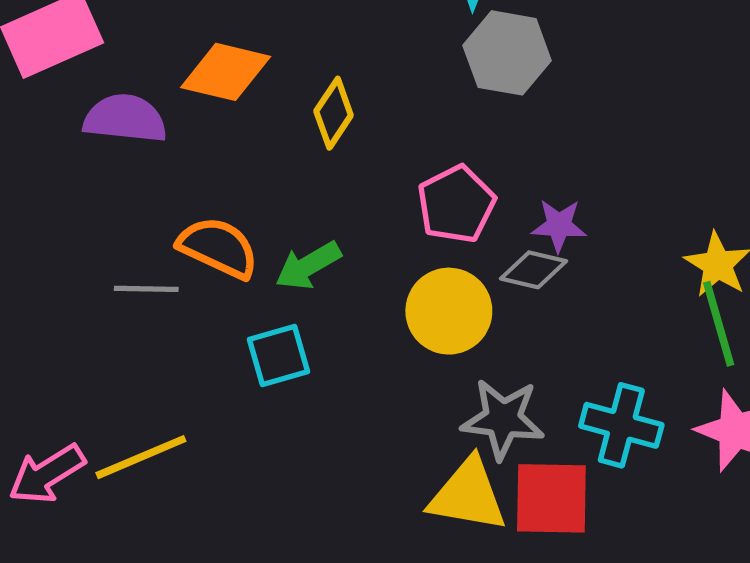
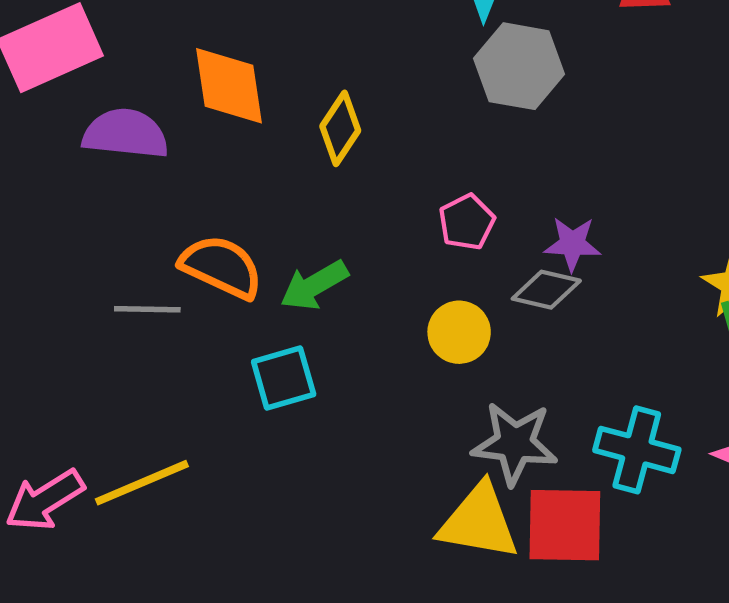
orange diamond: (226, 72) -> (229, 86), turned 68
pink pentagon: (456, 204) -> (467, 222), size x0.7
yellow circle: (449, 311) -> (459, 332), size x0.7

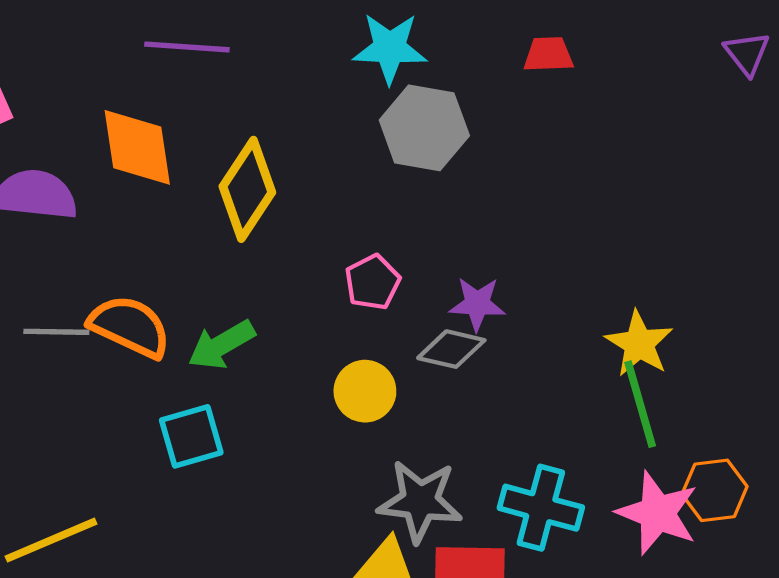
yellow diamond: (340, 128) -> (247, 189), size x1.4
gray line: (147, 309) -> (56, 332), moved

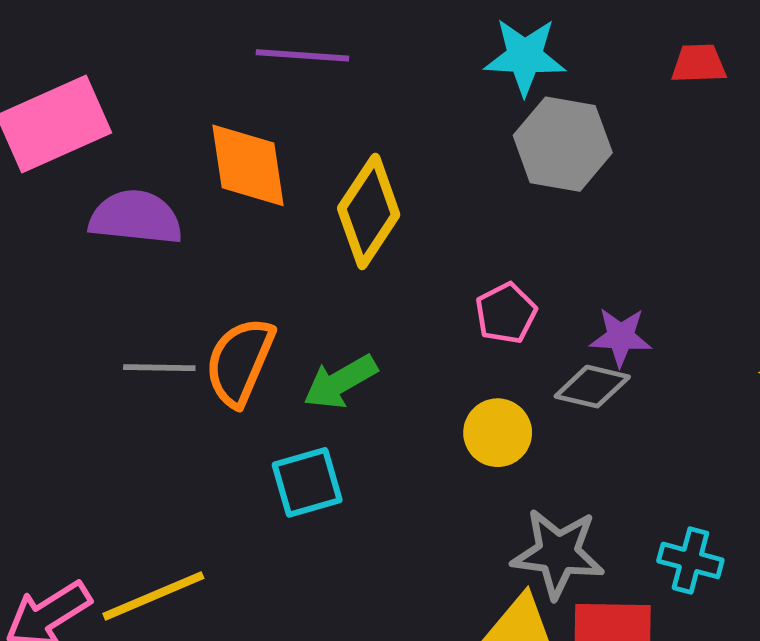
orange semicircle: (130, 326) -> (240, 362), turned -92
cyan cross: (541, 508) -> (690, 560), size x0.7

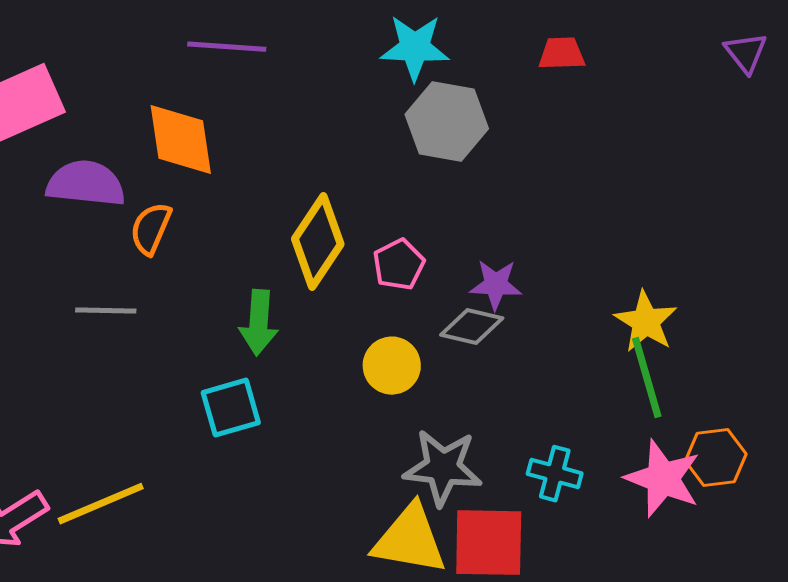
yellow diamond: (369, 211) -> (318, 242), moved
orange semicircle: (240, 362) -> (151, 229), moved, size x0.7
green arrow: (340, 382) -> (259, 323), turned -56

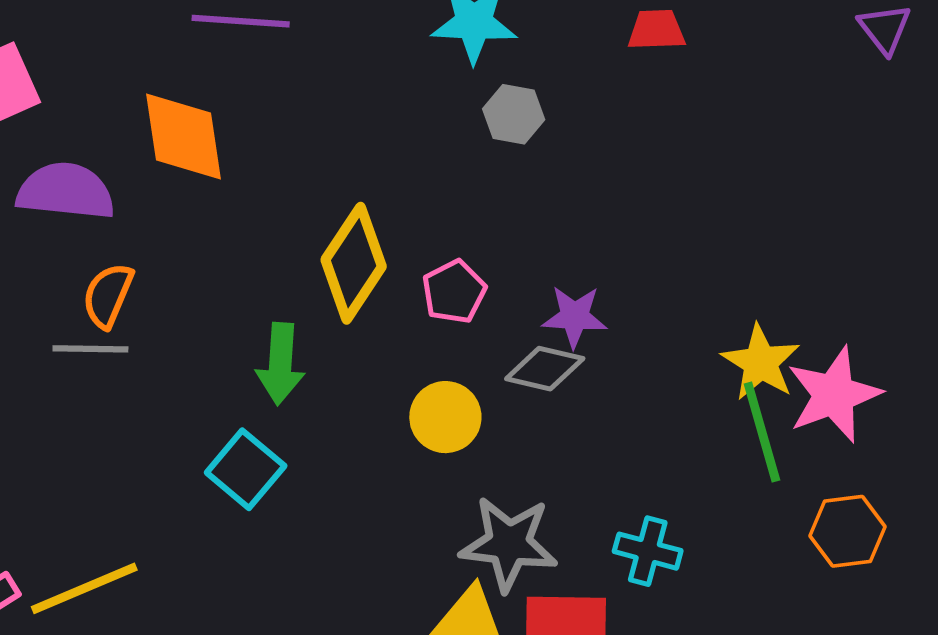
gray hexagon: (447, 122) -> (514, 114), size x0.6
orange semicircle: (151, 229) -> (108, 295), moved
cyan square: (231, 408) -> (246, 469), turned -34
pink star: (663, 479) -> (834, 395), moved, turned 30

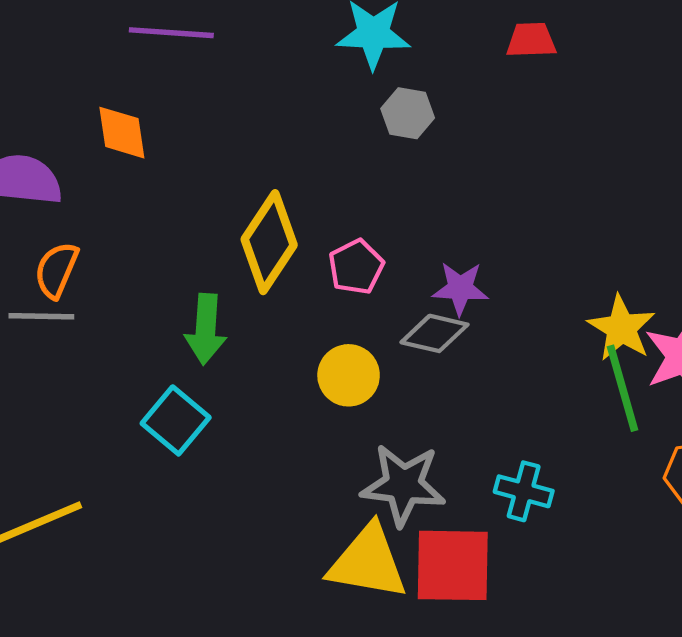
orange diamond: (184, 137) -> (122, 133), size x0.7

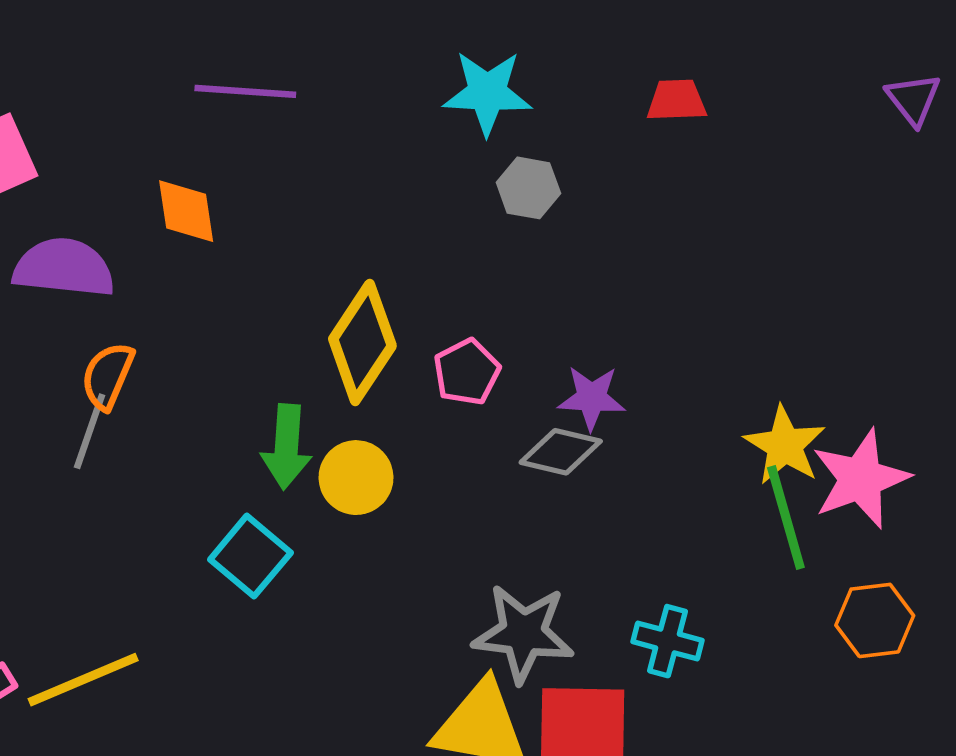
gray line: (41, 316) -> (90, 431), turned -72
yellow circle: (349, 375) -> (356, 478), moved

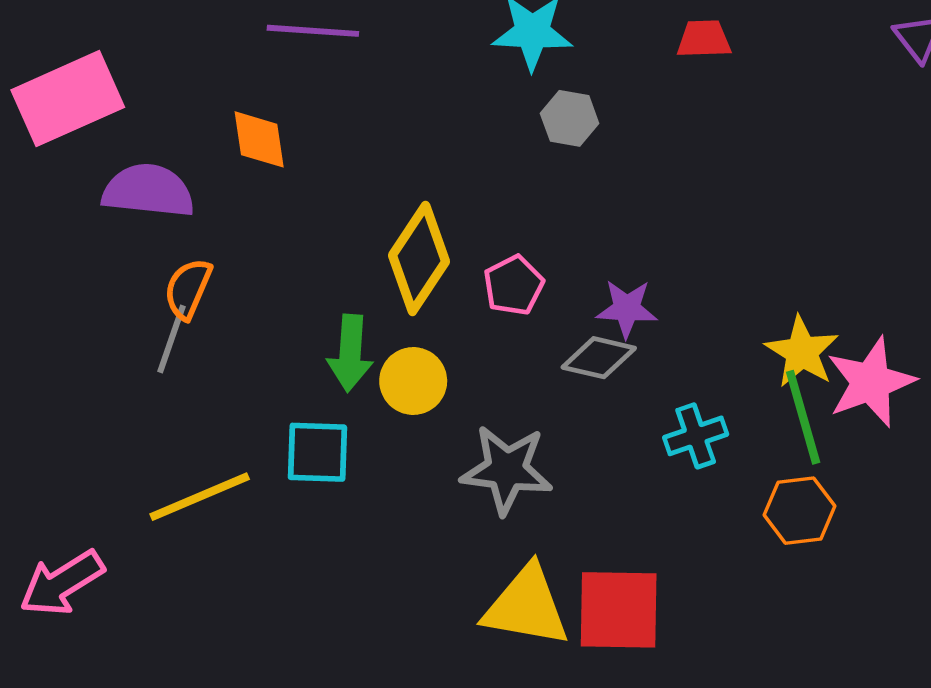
cyan square: (250, 556) -> (317, 452), turned -38
orange hexagon: (875, 620) -> (800, 511), moved
gray star: (523, 633) -> (507, 470), moved
cyan cross: (668, 641) -> (696, 436), moved, turned -34
yellow line: (83, 680) -> (200, 497), moved

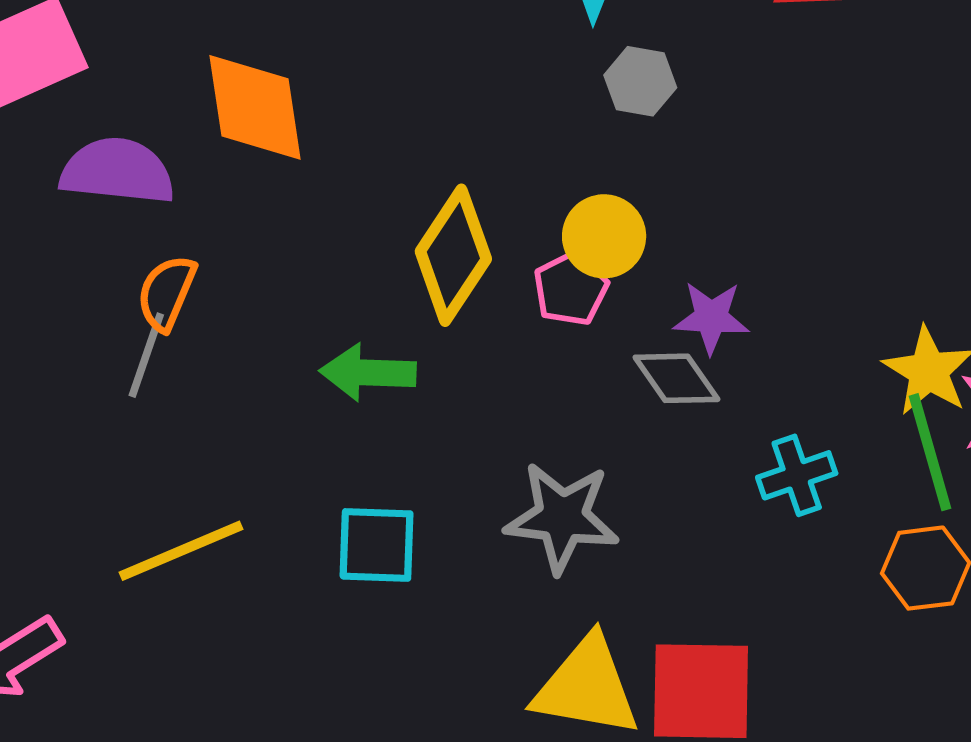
orange diamond: (259, 139) -> (255, 107), size x1.5
green arrow: (350, 353) -> (368, 373), turned 88
gray diamond: (599, 358) -> (676, 378), turned 42
yellow circle: (413, 381) -> (604, 236), moved
cyan square: (317, 452) -> (377, 545), moved

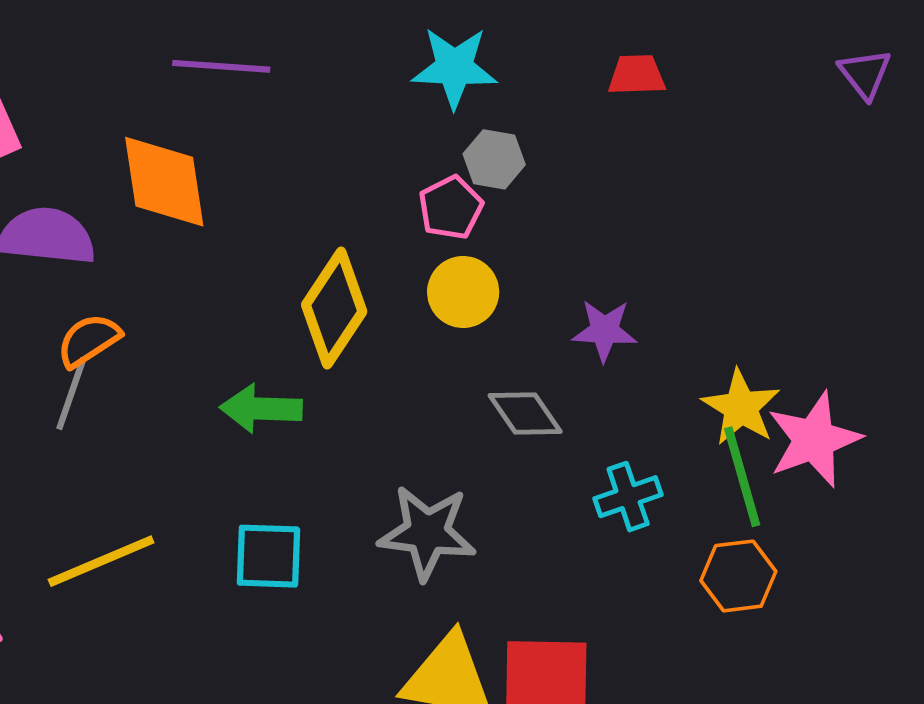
pink pentagon: (571, 288) -> (451, 208), moved
orange semicircle: (167, 293) -> (89, 340), turned 34
purple star: (711, 317) -> (604, 330), moved

